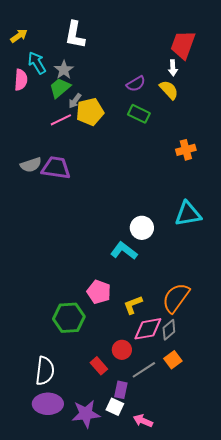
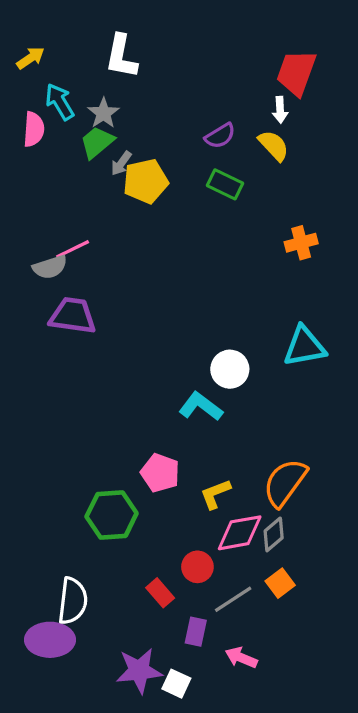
pink line: (61, 120) -> (73, 249), moved
purple trapezoid: (56, 168) -> (73, 316), moved
purple ellipse: (48, 404) -> (50, 640), moved
white square: (115, 407) -> (176, 684), moved
pink arrow: (143, 421) -> (241, 658), moved

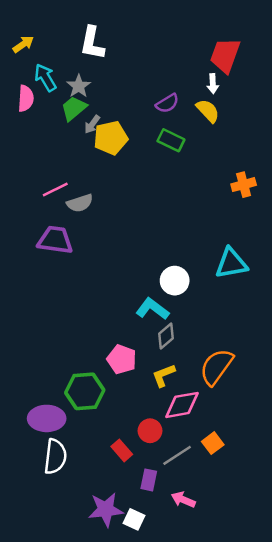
orange cross: (301, 243) -> (244, 185), moved
gray semicircle: (50, 267) -> (80, 203), moved
gray diamond: (274, 534) -> (166, 336), moved
purple ellipse: (50, 640) -> (47, 418), moved

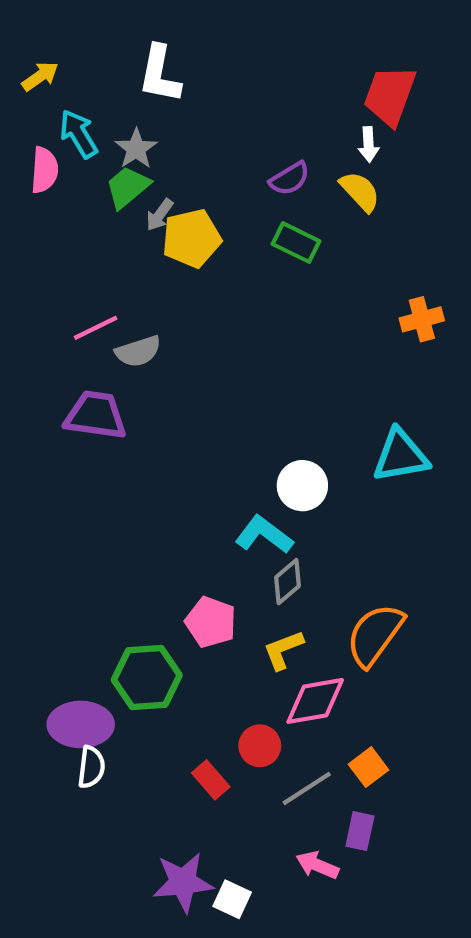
white semicircle: (55, 457) -> (91, 767), moved, size x0.7
purple rectangle: (149, 480) -> (360, 831), moved

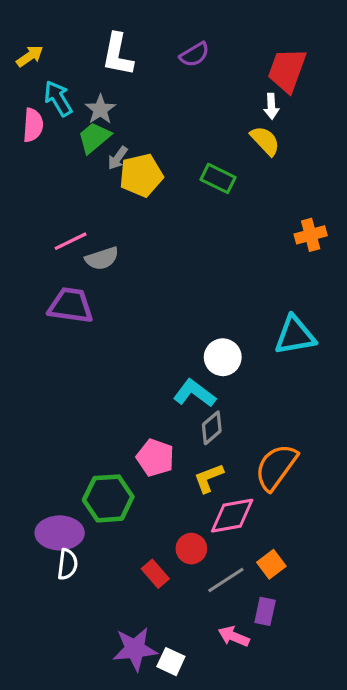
purple semicircle: (290, 179) -> (194, 55), moved

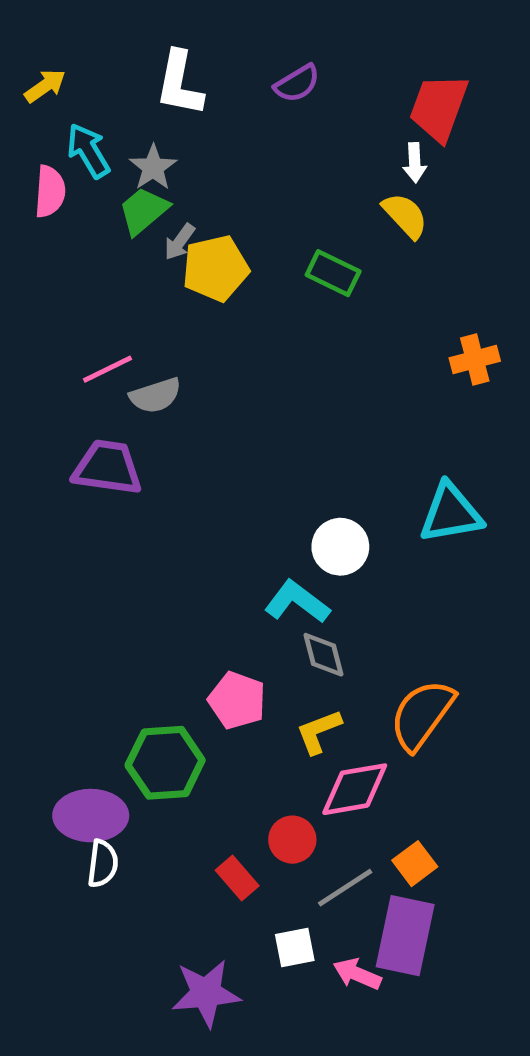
gray diamond: (212, 428) -> (324, 655), turned -64
purple rectangle: (265, 611) -> (405, 936), size x1.8
white square: (171, 662) -> (295, 948), moved, turned -36

